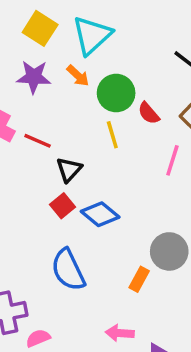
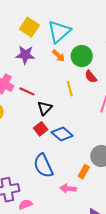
orange arrow: (78, 76) -> (58, 56), moved
green circle: (116, 93) -> (82, 56), moved
pink arrow: (120, 333) -> (68, 189), moved

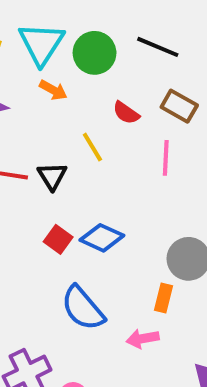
green circle: (82, 56) -> (95, 53), moved
black triangle: (45, 108) -> (52, 176), moved

